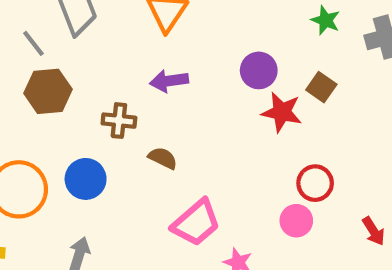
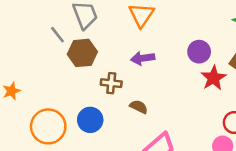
brown hexagon: (48, 91) -> (82, 53), moved
red star: (282, 112) -> (213, 78), turned 30

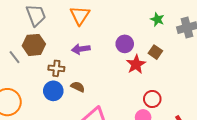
gray line: (57, 35) -> (14, 57), moved
blue circle: (90, 120) -> (53, 91), moved

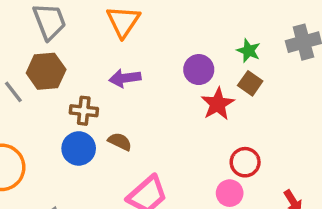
green star: (157, 19) -> (249, 51), moved

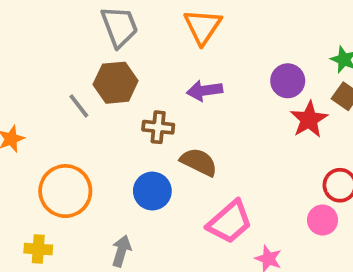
brown semicircle: (120, 142) -> (199, 162), size x1.4
blue circle: (79, 148) -> (152, 191), moved

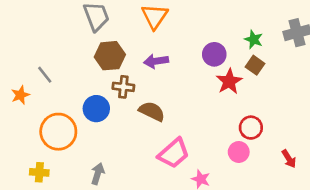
brown hexagon: (116, 83) -> (110, 56), moved
gray line: (79, 106) -> (45, 75), moved
blue circle: (152, 191) -> (96, 109), moved

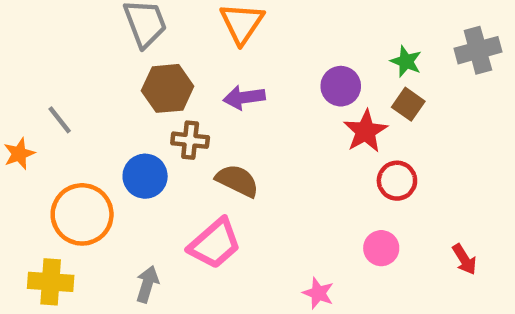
red circle: (251, 128) -> (397, 181), moved
pink trapezoid: (174, 153) -> (215, 244), moved
yellow cross: (39, 172) -> (51, 282), size x1.4

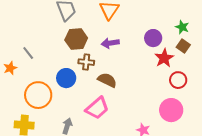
pink circle: (381, 248) -> (171, 110), size x1.5

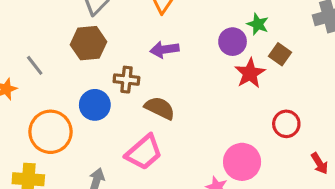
green star: (182, 27) -> (258, 24), moved
brown hexagon: (76, 39) -> (88, 43), moved
red circle: (178, 80) -> (286, 124), moved
pink circle: (171, 110) -> (242, 162), moved

